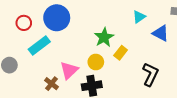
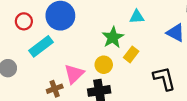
cyan triangle: (139, 17) -> (137, 17), moved, turned 32
black L-shape: (150, 74) -> (164, 78), turned -40
brown cross: (52, 84) -> (55, 89), turned 32

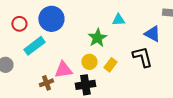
yellow rectangle: (131, 54) -> (110, 65), moved
pink triangle: (74, 74) -> (63, 70), turned 36
black L-shape: (164, 78) -> (142, 57), moved

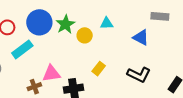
green star: (97, 38) -> (65, 24), moved
black L-shape: (142, 57) -> (139, 75), moved, turned 130
yellow circle: (89, 62) -> (85, 35), moved

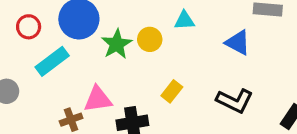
green star: (65, 24) -> (117, 44), moved

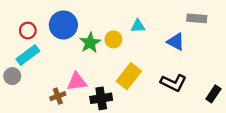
cyan rectangle: (52, 61) -> (28, 55), moved
yellow rectangle: (172, 91) -> (129, 76), size x1.6

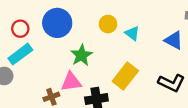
cyan triangle: (138, 26) -> (132, 33), moved, turned 40
yellow circle: (113, 39) -> (108, 24), moved
green star: (90, 43) -> (81, 55), moved

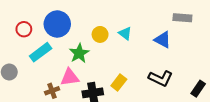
yellow circle: (108, 24) -> (100, 34), moved
cyan rectangle: (20, 54) -> (41, 52), moved
yellow rectangle: (125, 76) -> (119, 82), moved, size x0.7

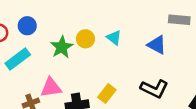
blue circle: (57, 24) -> (27, 26), moved, size x0.6
green star: (79, 53) -> (62, 47), moved

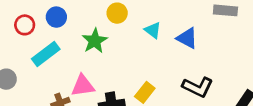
yellow circle: (85, 39) -> (117, 13), moved
blue triangle: (157, 45) -> (187, 38), moved

